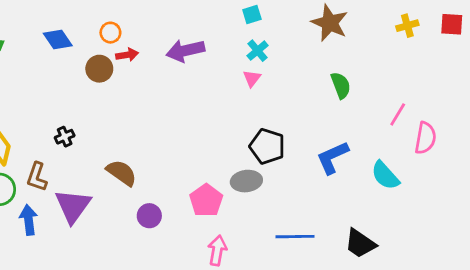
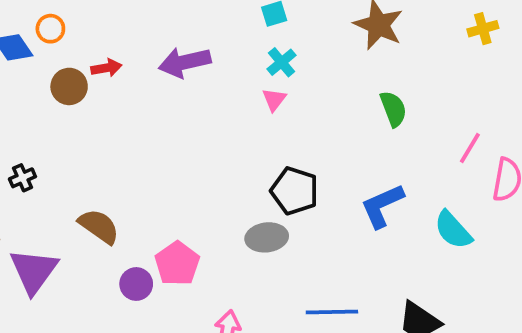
orange circle: (110, 33) -> (50, 29), moved
pink pentagon: (206, 200) -> (177, 264), moved

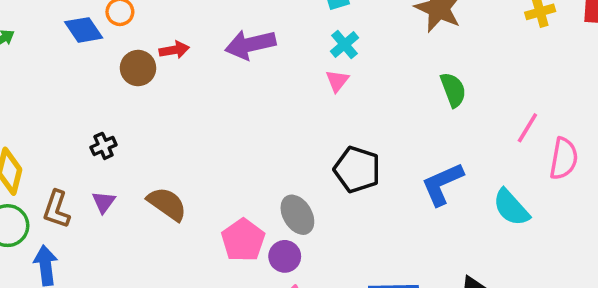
black cross: (22, 178) -> (104, 146), moved
gray ellipse: (267, 237) -> (297, 215), moved, turned 66
purple triangle: (34, 271) -> (104, 202), moved, size x0.5
purple circle: (136, 284) -> (285, 256), moved

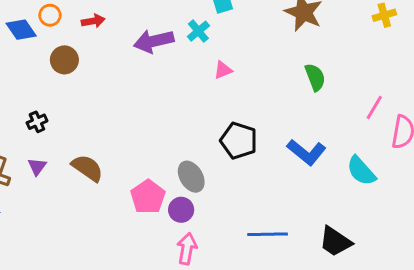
cyan cross: (344, 44) -> (198, 31), moved
red arrow: (174, 50) -> (93, 21), moved
pink triangle: (337, 81) -> (223, 70), turned 30
blue L-shape: (442, 184) -> (306, 152), turned -117

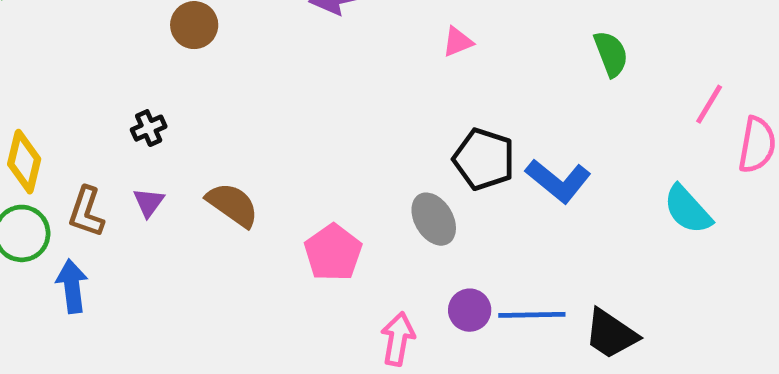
blue L-shape: (306, 152) -> (558, 181), moved
gray ellipse: (191, 177) -> (434, 219), moved
purple circle: (181, 210) -> (470, 310), moved
black trapezoid: (335, 241) -> (611, 334), moved

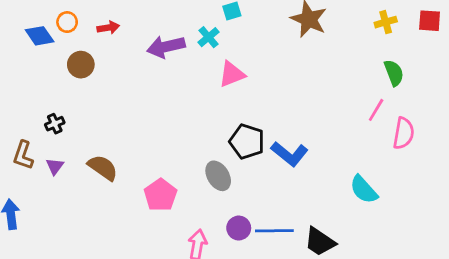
pink triangle: (458, 42) -> (232, 74), size x1.5
green semicircle: (611, 54) -> (394, 73), moved
cyan semicircle: (688, 209) -> (364, 190), moved
brown L-shape: (86, 212) -> (23, 155), moved

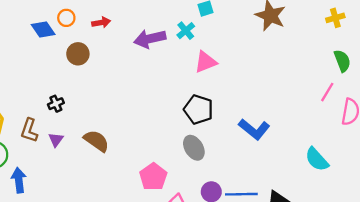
black pentagon: (247, 142) -> (199, 109), moved
pink pentagon: (160, 195) -> (153, 177), moved

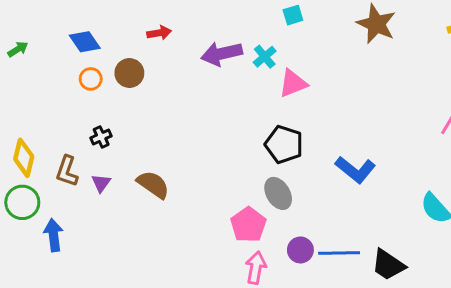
orange circle: (66, 18) -> (91, 79), moved
cyan cross: (186, 31) -> (265, 57), moved
pink pentagon: (153, 177) -> (248, 225), moved

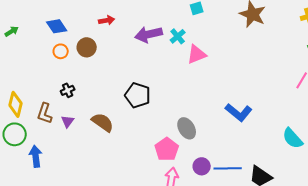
black pentagon: (284, 144) -> (138, 95), moved

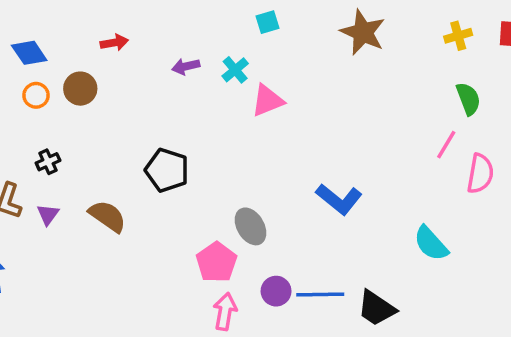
purple arrow: (149, 34) -> (186, 66), size x0.6

